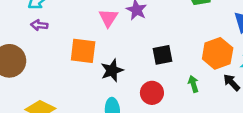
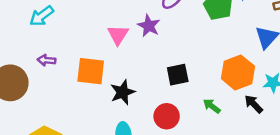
purple arrow: (39, 25) -> (46, 60), moved
green arrow: (193, 84) -> (212, 106), turned -35

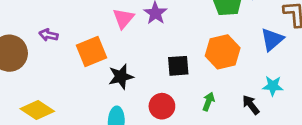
orange square: (91, 71) -> (91, 51), turned -36
orange hexagon: (238, 72) -> (223, 52), moved
green arrow: (212, 106) -> (209, 102), turned 66

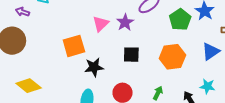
purple arrow: (49, 35) -> (22, 12), moved
black square: (178, 66) -> (131, 55), moved

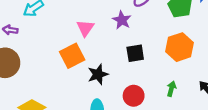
pink triangle: (101, 24) -> (85, 28), moved

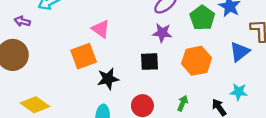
purple star: (122, 20) -> (162, 33), moved, turned -30
pink triangle: (85, 28) -> (101, 29), turned -36

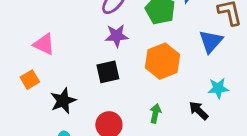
orange square: (84, 56) -> (30, 80), size x0.6

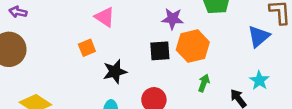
orange hexagon: (163, 61) -> (193, 46), moved
cyan star: (218, 88) -> (259, 80), turned 30
green arrow: (155, 113) -> (204, 83), moved

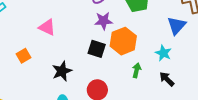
orange square: (87, 48) -> (24, 56), moved
black square: (160, 51) -> (97, 49), turned 30
cyan star: (259, 80) -> (163, 53), moved

